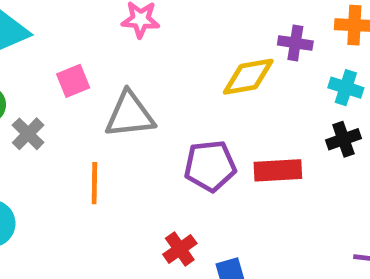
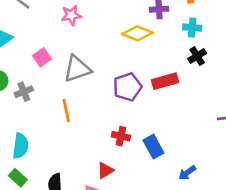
yellow diamond: (248, 77) -> (137, 33), turned 44
gray cross: (28, 134) -> (24, 92), turned 36
red cross: (180, 249) -> (121, 136), turned -30

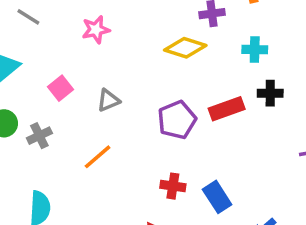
cyan cross: (192, 28) -> (255, 50), moved
black cross: (197, 56) -> (270, 93), moved, turned 36
gray triangle: (77, 69) -> (108, 100), size x0.6
orange line: (66, 110) -> (98, 157), turned 65

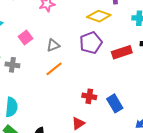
purple pentagon: (177, 120) -> (91, 43), moved
gray cross: (39, 136) -> (12, 65), turned 32
orange line: (98, 157) -> (54, 69), moved

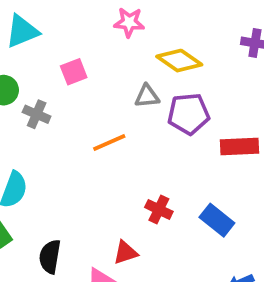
yellow diamond: (99, 16) -> (179, 61), moved
gray triangle: (53, 45) -> (147, 96), moved
blue rectangle: (115, 103) -> (217, 220), moved, turned -36

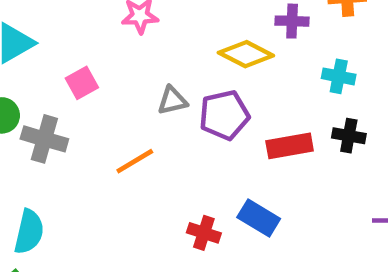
yellow diamond: (179, 61) -> (246, 54), moved
gray cross: (37, 114) -> (44, 139), size x1.4
blue rectangle: (217, 220) -> (259, 218), moved

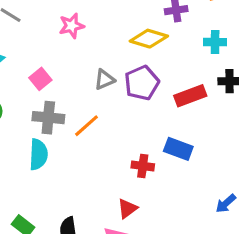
gray cross: (44, 139) -> (48, 118), moved
cyan semicircle: (29, 232) -> (38, 154), moved

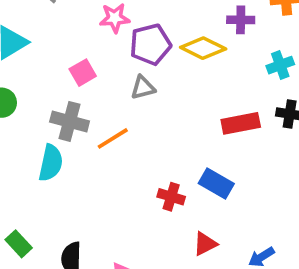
cyan cross: (215, 42) -> (280, 65), turned -30
pink square: (40, 79) -> (83, 73), moved
purple pentagon: (142, 83) -> (150, 44), moved
red triangle: (127, 209) -> (205, 244), moved

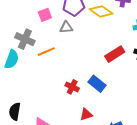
pink square: (83, 73) -> (45, 15), moved
red rectangle: (241, 123) -> (115, 54), turned -30

